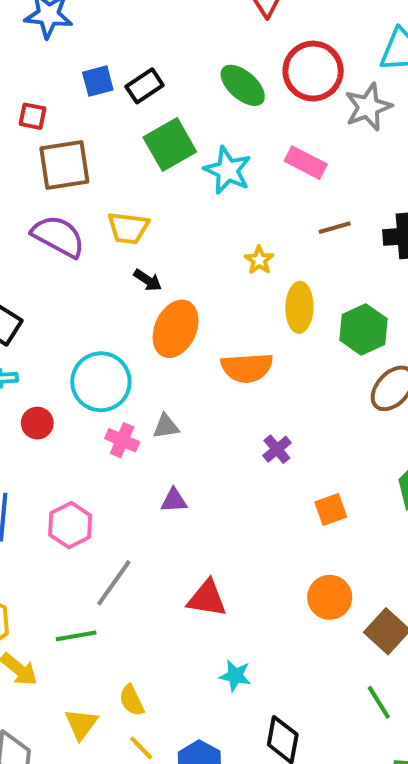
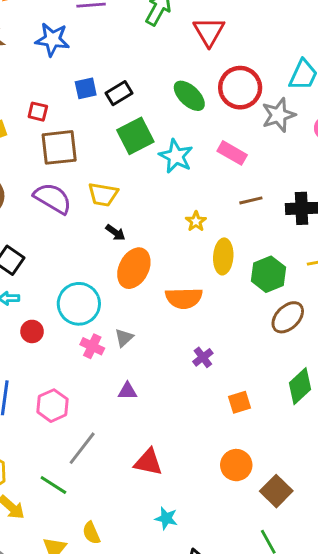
gray triangle: (166, 426) -> (124, 338), turned -36
green line: (76, 636) -> (53, 485), turned 40

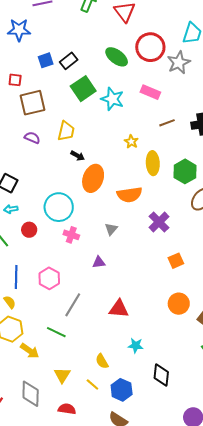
yellow trapezoid: (103, 194) -> (66, 131), turned -80
purple semicircle: (53, 198) -> (32, 138), size x0.6
gray triangle: (124, 338) -> (111, 229), moved
purple cross: (203, 357) -> (159, 222), moved, size x1.5
yellow semicircle: (91, 533) -> (102, 361), moved

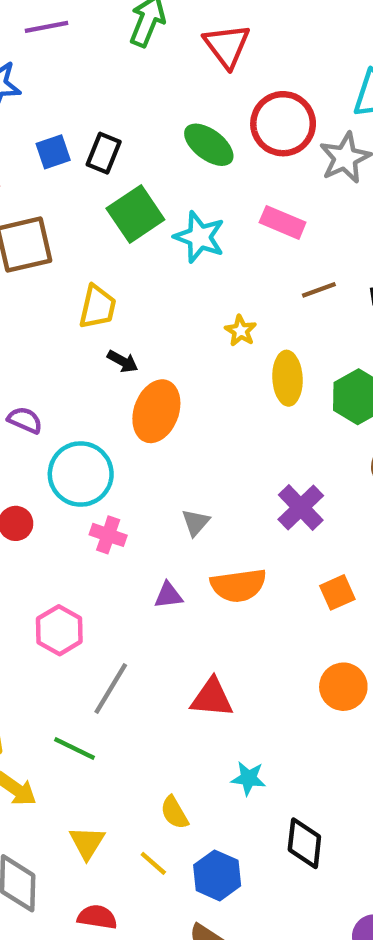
black rectangle: (69, 61) -> (104, 153), turned -30
purple semicircle: (32, 138) -> (25, 420), moved
orange semicircle: (129, 195) -> (238, 585), moved

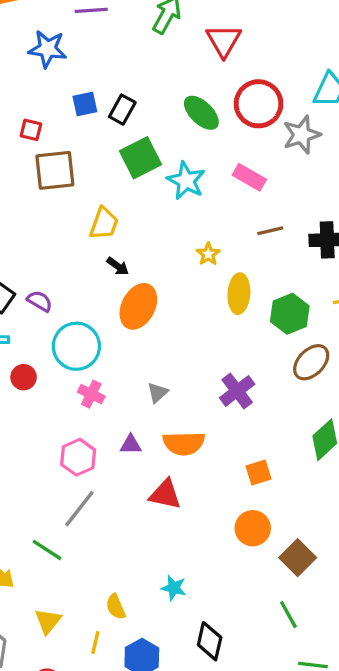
orange square: (337, 592) -> (258, 473), moved
pink hexagon: (59, 630) -> (78, 457), moved
red triangle: (212, 698) -> (165, 494), moved
yellow line: (153, 863) -> (95, 643), turned 55

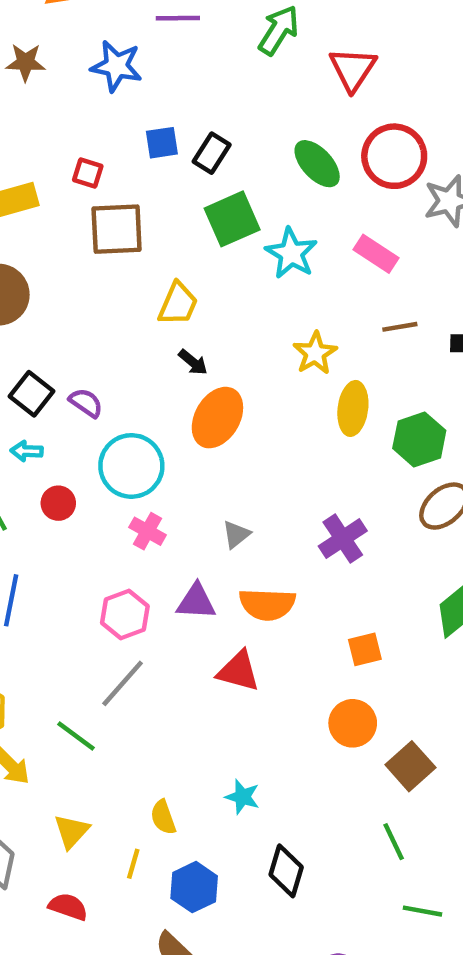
yellow star: (208, 254) -> (315, 353), size x1.4
purple triangle: (131, 444) -> (196, 602), size x1.4

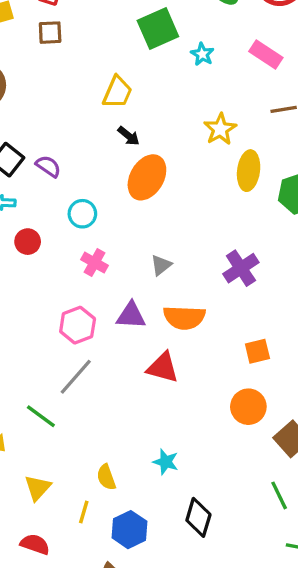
brown square: (117, 229) -> (50, 33), moved, size x0.6
cyan star: (291, 253) -> (202, 54), size x0.6
cyan circle: (131, 466) -> (82, 214), size x0.6

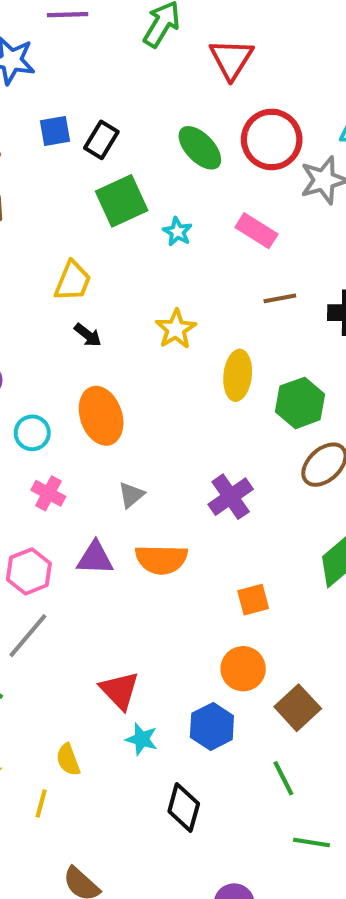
yellow star: (220, 129) -> (176, 329), moved
orange ellipse: (147, 177) -> (101, 416), moved, turned -48
red triangle: (163, 368) -> (120, 690), moved, turned 32
blue hexagon: (129, 530) -> (212, 726), moved

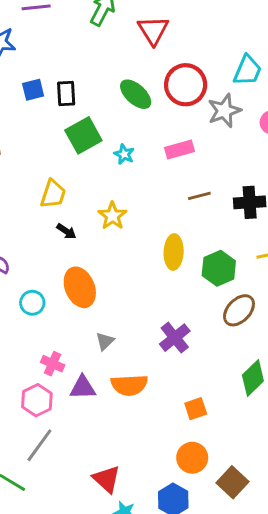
black rectangle: (101, 140) -> (66, 94), turned -30
pink rectangle: (256, 231) -> (180, 150), turned -44
yellow star: (176, 329) -> (112, 216), moved
pink cross: (48, 493) -> (53, 364), moved

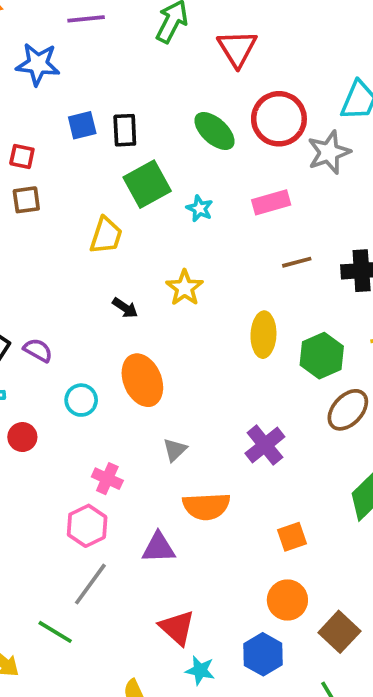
yellow trapezoid: (53, 194) -> (106, 235), moved
purple triangle: (83, 388) -> (158, 548), moved

